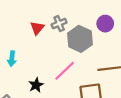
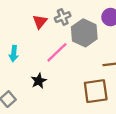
pink line: (65, 71) -> (57, 52), moved

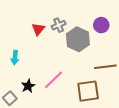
pink line: (57, 52) -> (53, 80), moved
black star: (39, 81) -> (28, 86), moved

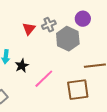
purple circle: (101, 25) -> (83, 19), moved
black star: (28, 86) -> (22, 66), moved

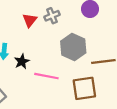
gray hexagon: (68, 39) -> (73, 47), moved
pink line: (44, 79) -> (46, 76), turned 55

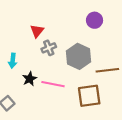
gray cross: (52, 16) -> (49, 48), moved
black star: (22, 62) -> (30, 79), moved

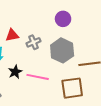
purple circle: (95, 20) -> (63, 19), moved
red triangle: (37, 31) -> (12, 35), moved, turned 40

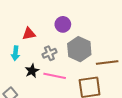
purple circle: (63, 19) -> (63, 24), moved
gray cross: (34, 42) -> (49, 53), moved

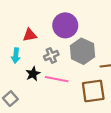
purple circle: (63, 24) -> (65, 25), size x1.5

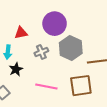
black star: (33, 74) -> (16, 69), moved
pink line: (57, 79) -> (46, 87), moved

